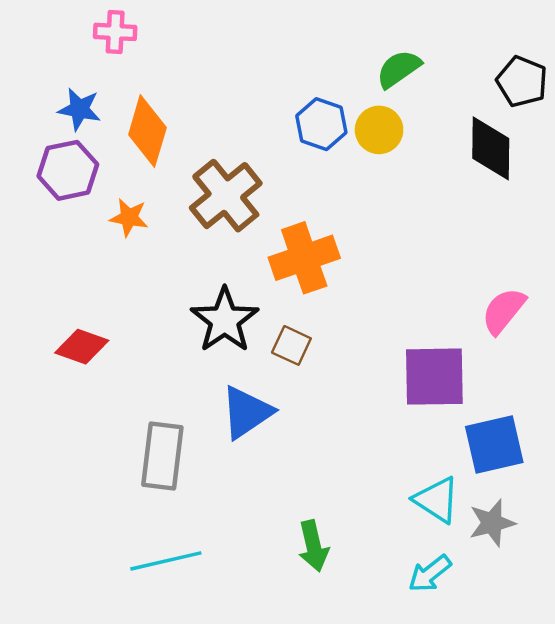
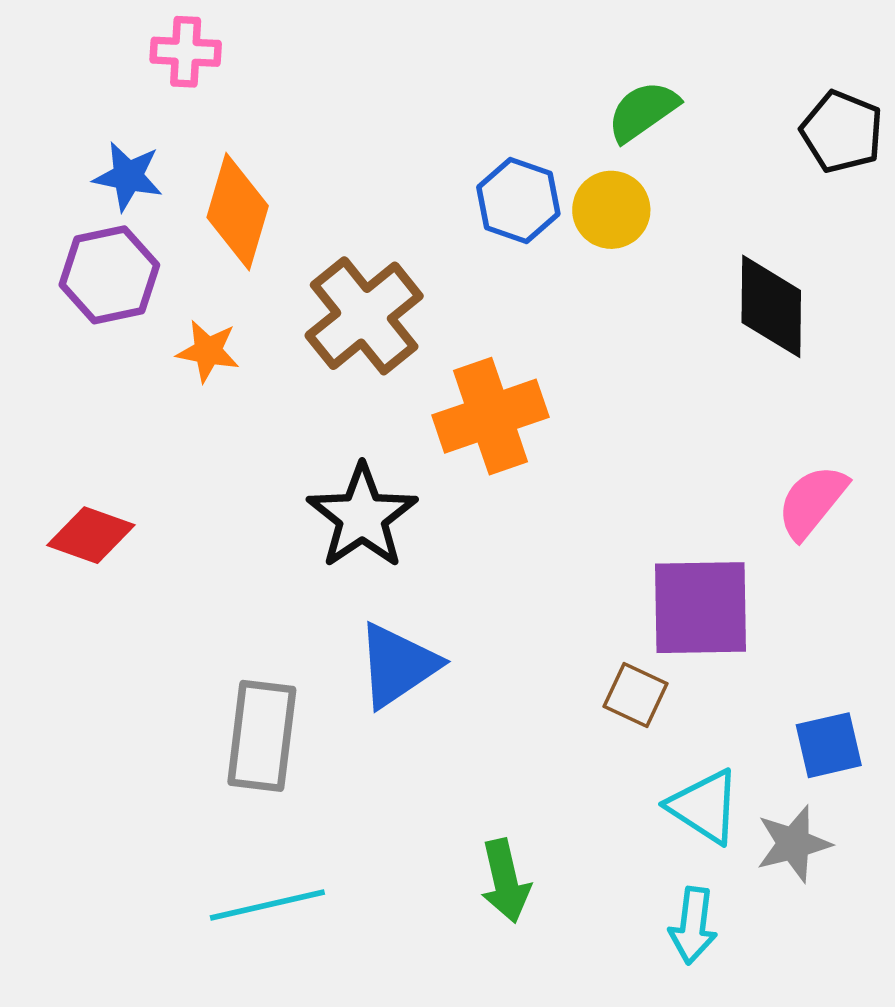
black diamond: (491, 148) -> (771, 306), moved
brown square: (291, 345) -> (635, 695), moved
red diamond: (82, 347) -> (91, 535), moved
blue square: (494, 445) -> (829, 745), moved, size x0.7
cyan arrow: (430, 574) -> (693, 925), turned -45

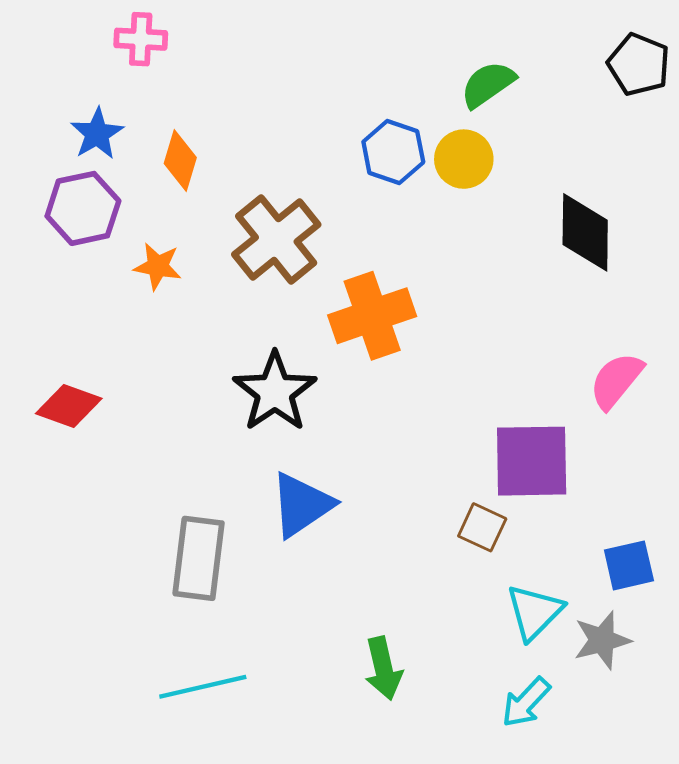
black pentagon: (842, 132) -> (639, 65), moved
blue star: (128, 176) -> (97, 134), turned 30
orange diamond: (238, 212) -> (180, 160), size x0.7
cyan triangle: (704, 807) -> (534, 612), turned 42
cyan arrow: (693, 925) -> (526, 702), turned 36

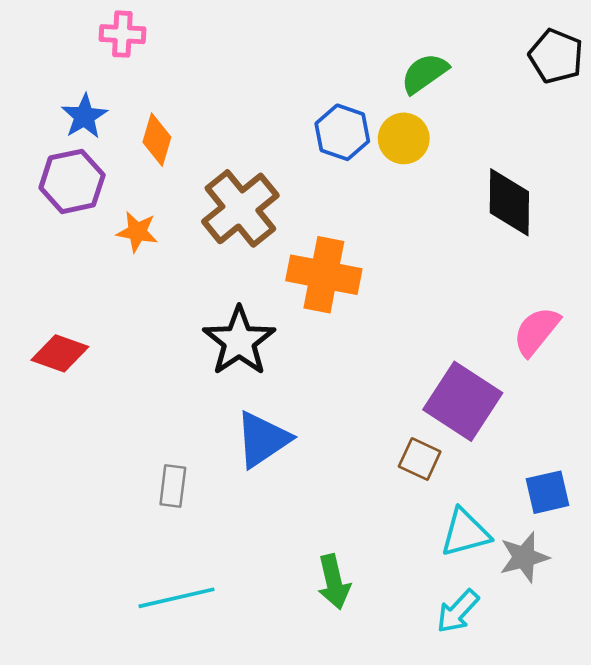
orange cross: (372, 316) -> (324, 275), turned 30
purple square: (532, 461) -> (463, 401), turned 34
gray rectangle: (199, 558) -> (173, 486), size x0.6
cyan triangle: (534, 612) -> (465, 533), turned 30

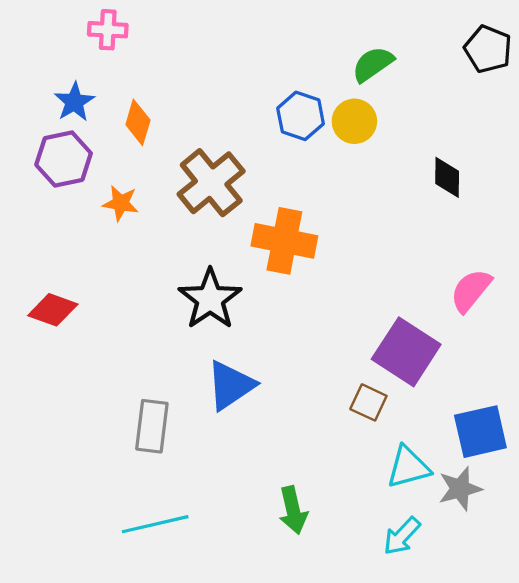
black diamond: (509, 202) -> (447, 177), size x0.7
gray rectangle: (173, 486) -> (152, 426), size x1.4
blue square: (547, 492) -> (480, 432), size x1.4

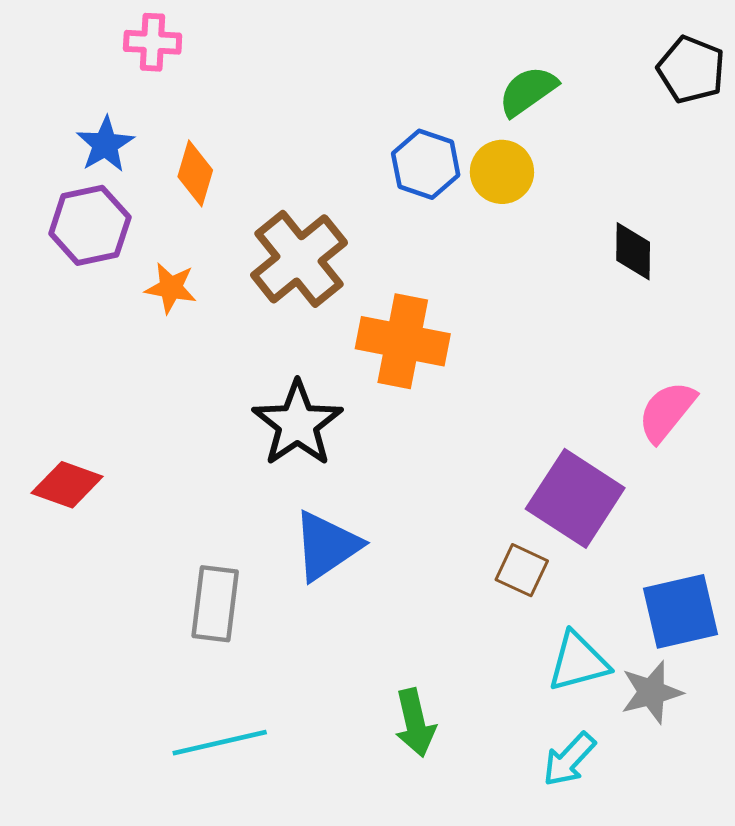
red diamond: (53, 310) -> (67, 485), moved

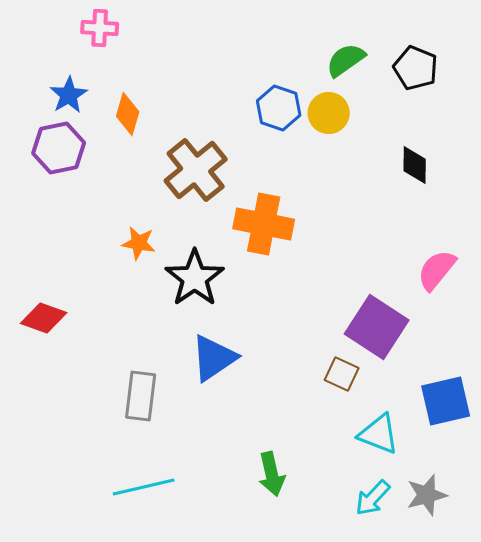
black pentagon: (691, 70) -> (416, 68), moved
orange star: (171, 288) -> (139, 243), moved
cyan triangle: (578, 662) -> (379, 434), turned 36
gray star: (652, 692) -> (427, 495), moved

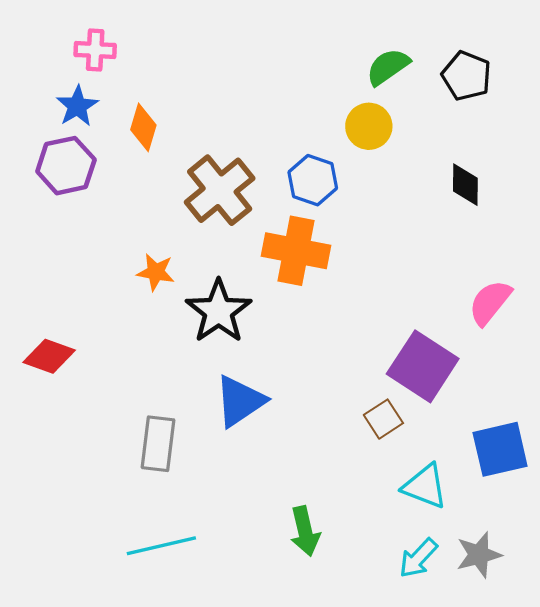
pink cross: (100, 28) -> (95, 50), moved
blue hexagon: (279, 108) -> (313, 180), moved
brown square: (342, 374) -> (383, 419), turned 32

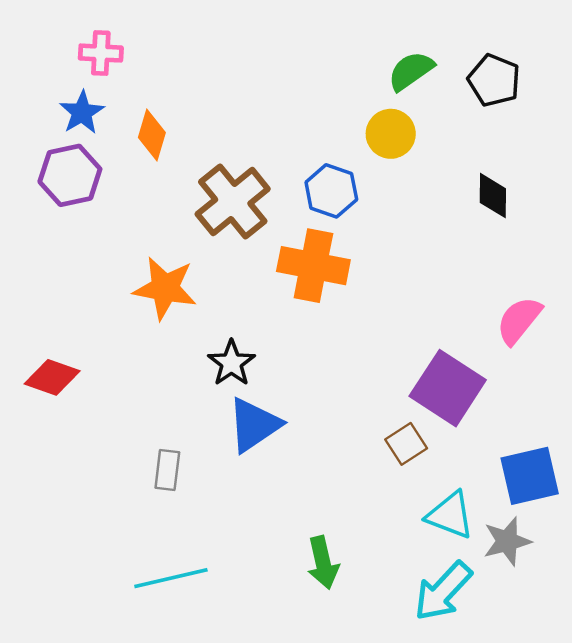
orange star: (156, 272) -> (165, 288), size x1.6
black star: (219, 311) -> (231, 363), moved, size x0.7
gray rectangle: (158, 444) -> (167, 470), size x0.7
gray star: (479, 555) -> (507, 541), moved
cyan arrow: (418, 558) -> (443, 591), size x1.4

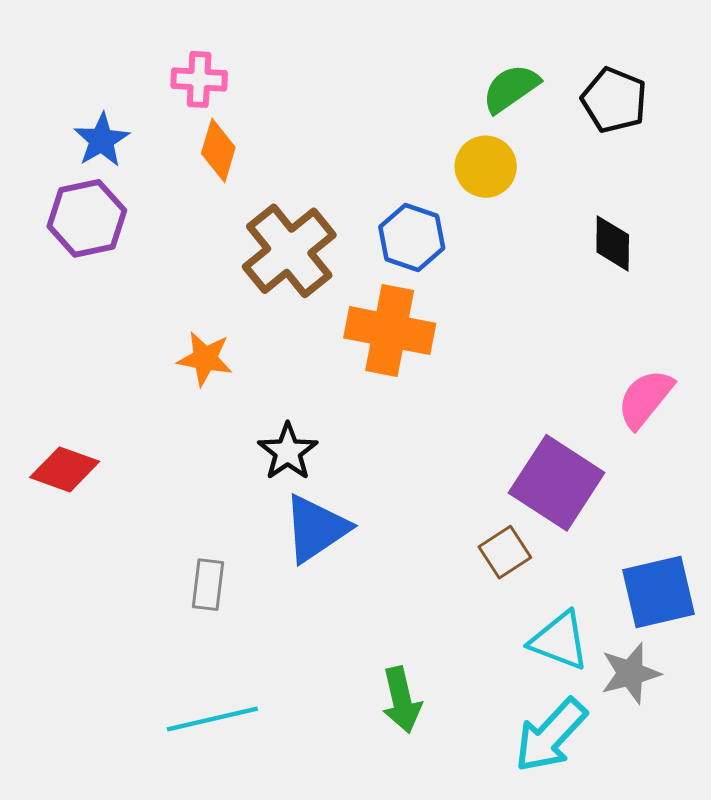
pink cross: (101, 53) -> (199, 79), moved
orange diamond: (152, 135) -> (218, 150), moved
orange star: (165, 288) -> (205, 359), size x0.7

